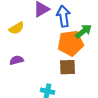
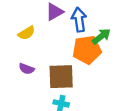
purple semicircle: (16, 60) -> (27, 69), turned -144
brown square: (67, 67) -> (61, 77), moved, size x1.4

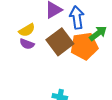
purple semicircle: (27, 69) -> (27, 44), moved
brown square: (61, 77) -> (60, 42), moved, turned -35

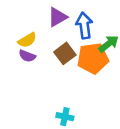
brown square: (60, 42) -> (65, 53), size x0.7

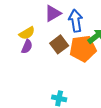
purple semicircle: (27, 56) -> (27, 47), turned -88

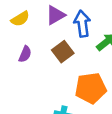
yellow semicircle: (27, 33) -> (20, 19), moved
orange pentagon: (83, 49) -> (91, 88), moved

